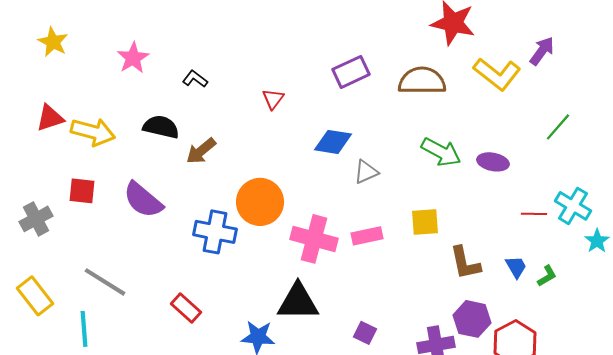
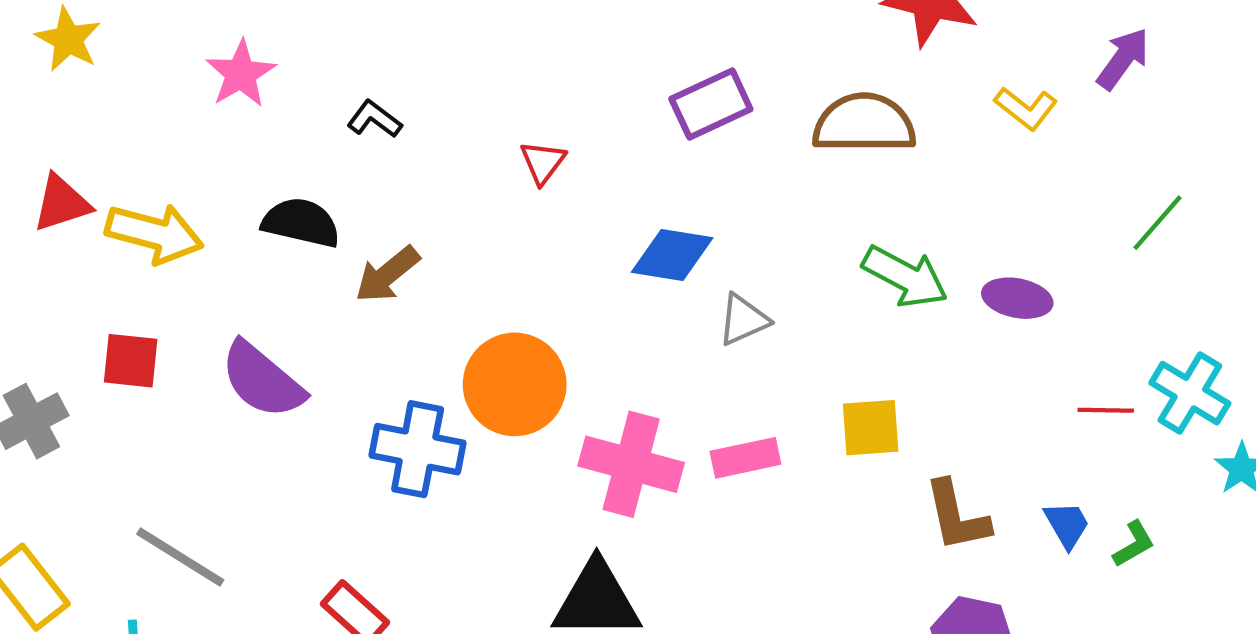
yellow L-shape: (497, 74) -> (1026, 108), size x0.6

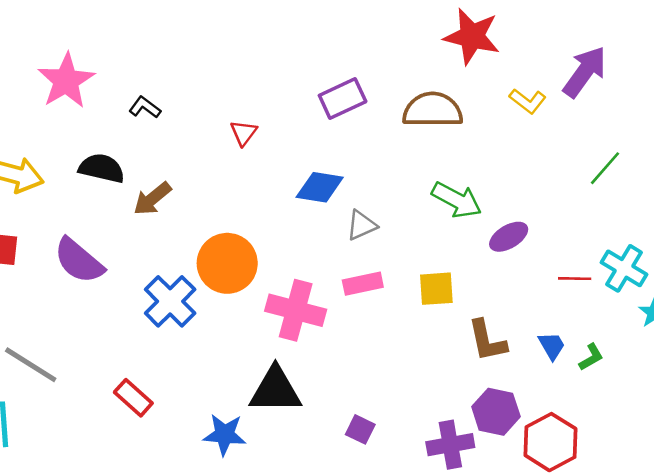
purple arrow: (1123, 59) -> (585, 72), size x1.4
pink star: (241, 74) -> (66, 81), size x1.4
purple ellipse: (1017, 298) -> (509, 237), moved, turned -42
blue cross: (418, 449) -> (170, 301), turned 34
pink rectangle: (745, 458) -> (363, 284), moved

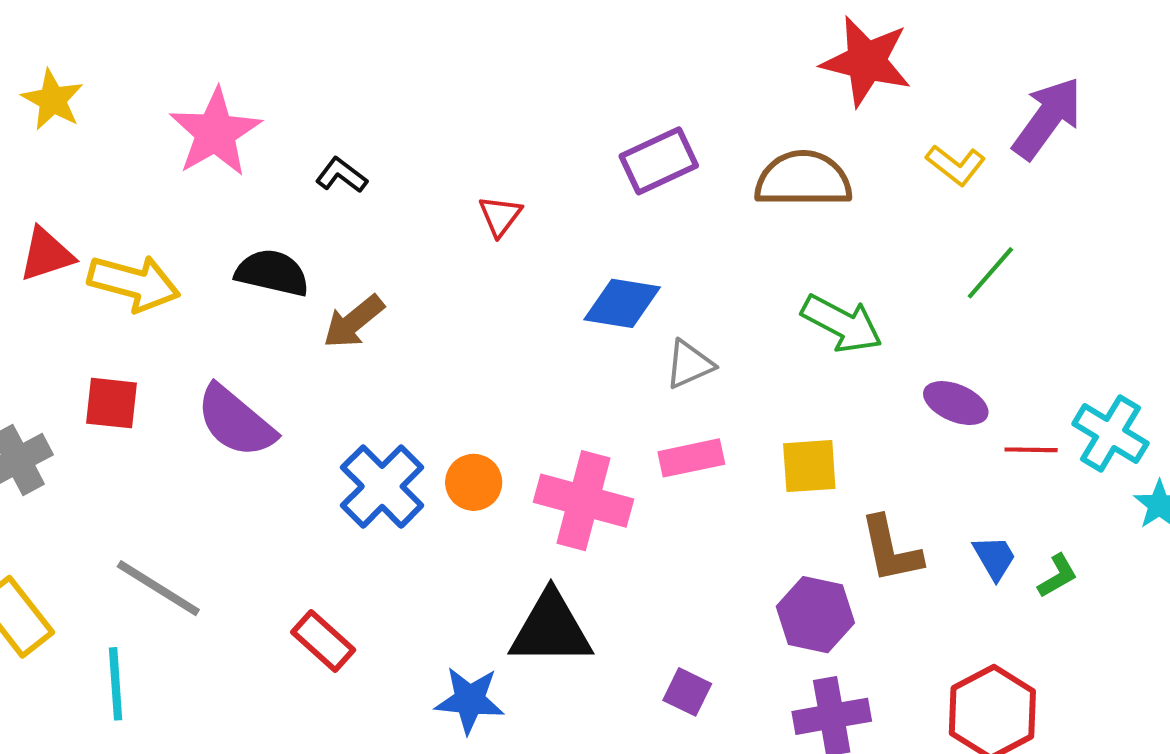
green line: (605, 168) -> (990, 273), moved
purple ellipse: (509, 237) -> (956, 403), moved, turned 54
orange circle: (227, 263) -> (474, 482), moved, size x0.6
purple hexagon: (496, 412) -> (815, 615), moved

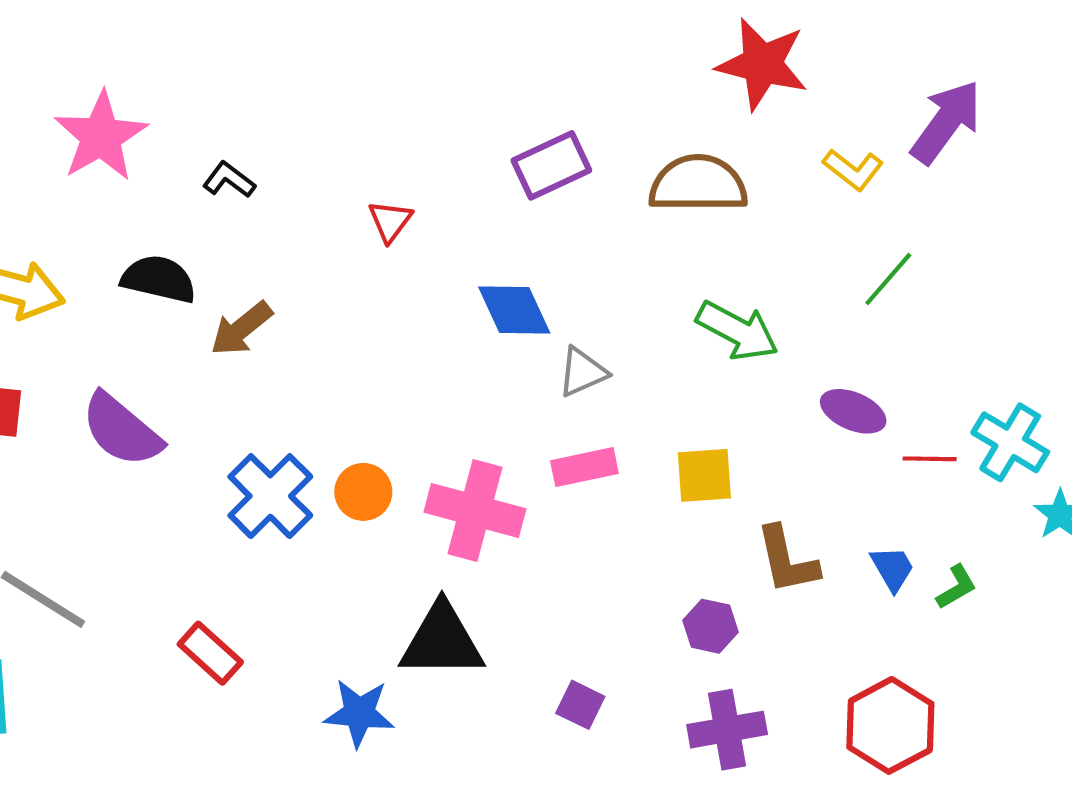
blue diamond: (622, 303) -> (514, 310), turned 56
purple hexagon: (815, 615) -> (711, 626), size x0.7

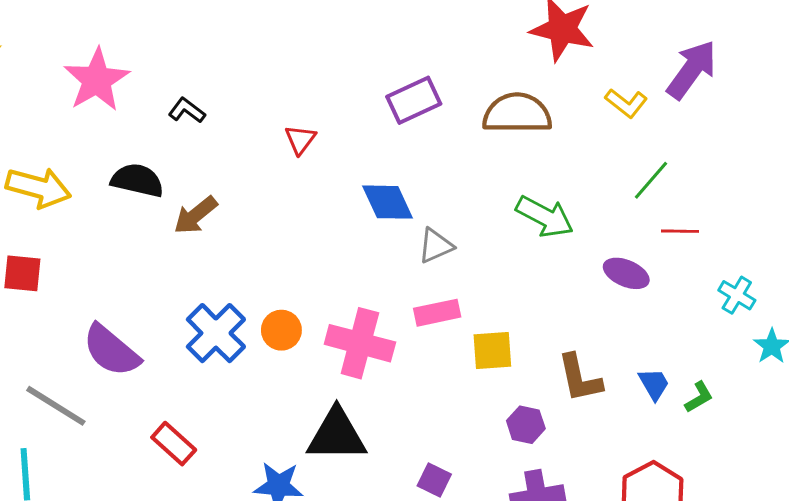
purple semicircle: (121, 430) -> (111, 351), moved
cyan cross: (1010, 442) -> (737, 295), size x0.7
red line: (930, 459) -> (680, 231), moved
yellow square: (704, 475) -> (492, 351), moved

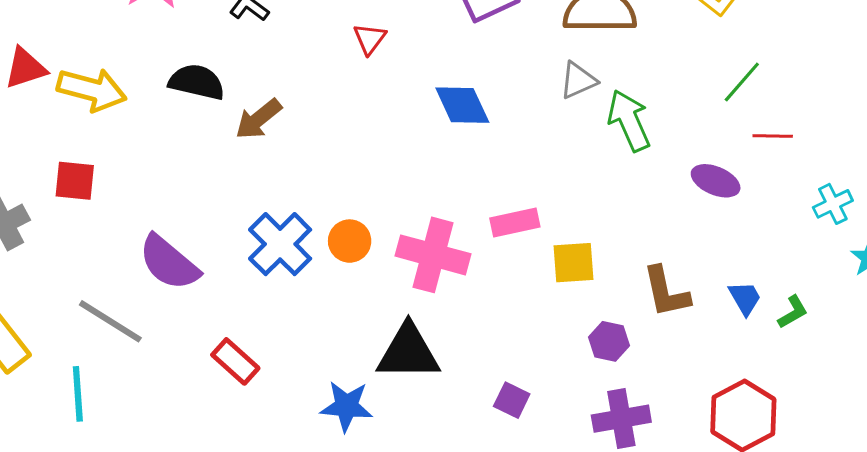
green arrow: (545, 217) -> (629, 121), turned -142
gray triangle: (436, 246) -> (578, 80), moved
cyan cross: (737, 295) -> (833, 204), turned 33

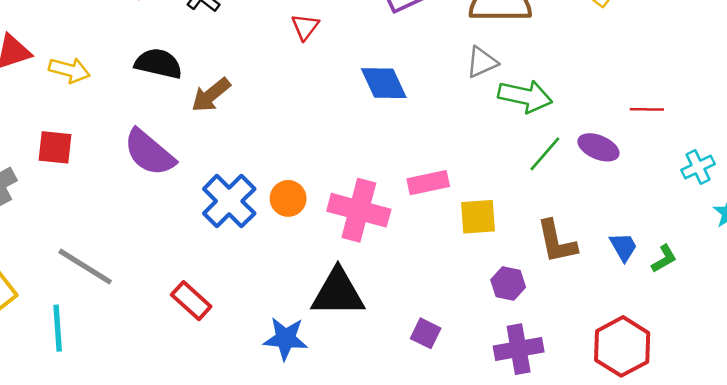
green line: (742, 82) -> (545, 154), moved
yellow arrow: (92, 90) -> (69, 70), size x0.7
green arrow: (629, 121) -> (525, 96), turned 126
purple semicircle: (169, 263) -> (149, 153), moved

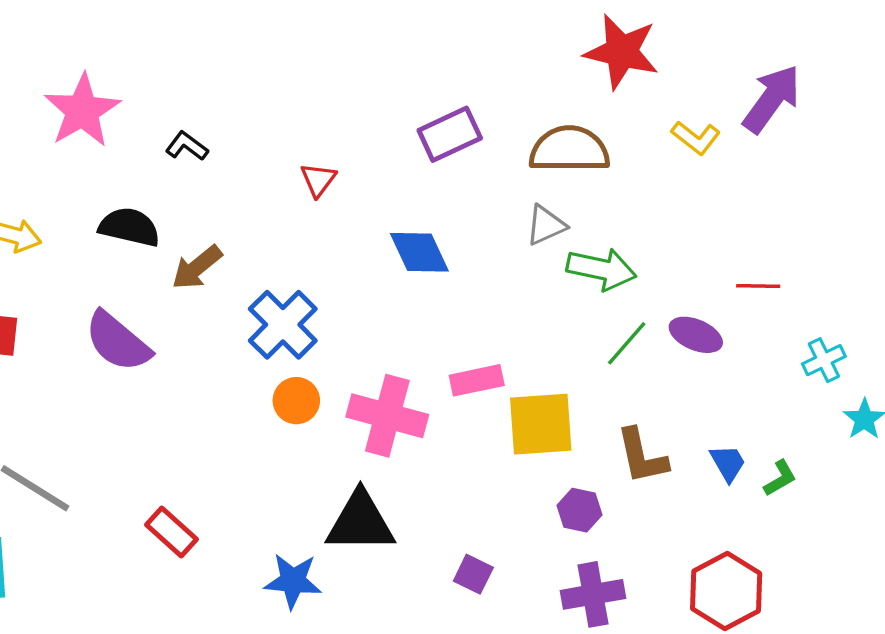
blue cross: (229, 201) -> (283, 325), moved
yellow square: (478, 217) -> (541, 424), size x1.4

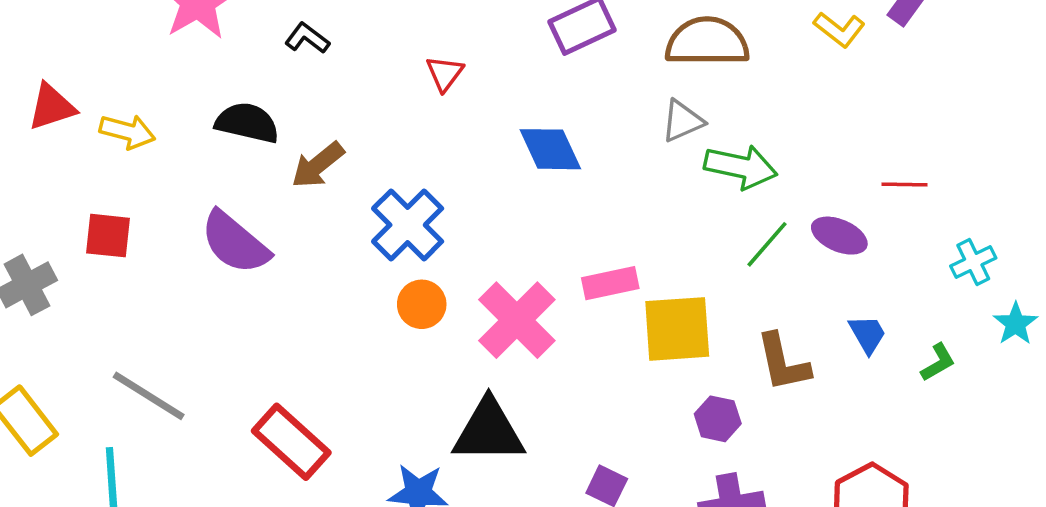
pink cross: (387, 416) -> (517, 320), turned 30
blue trapezoid: (728, 463) -> (868, 334), moved
green L-shape: (780, 478) -> (938, 362), moved
red rectangle: (172, 532) -> (291, 442), size x1.4

